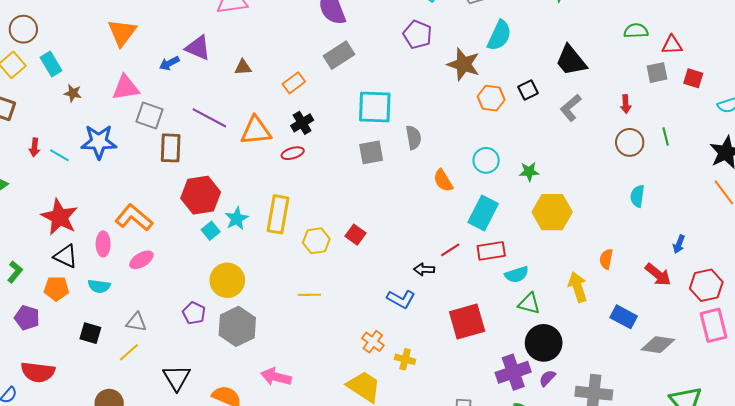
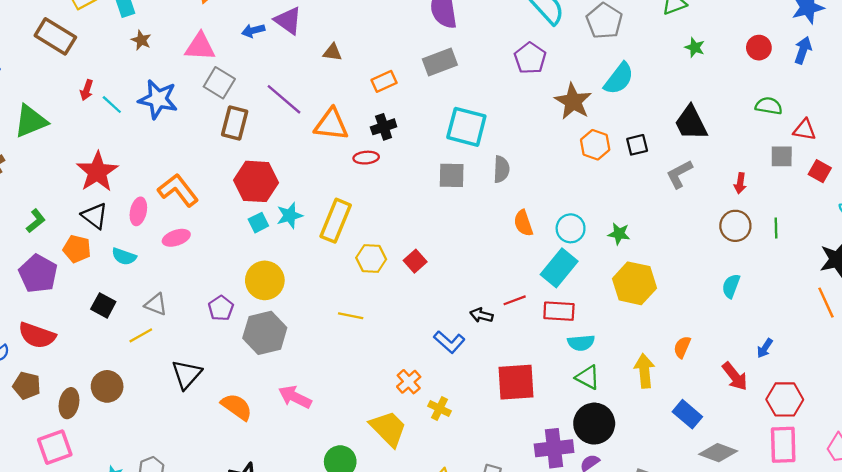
cyan circle: (486, 160) -> (571, 228), moved
purple pentagon: (27, 318) -> (38, 274), size x1.4

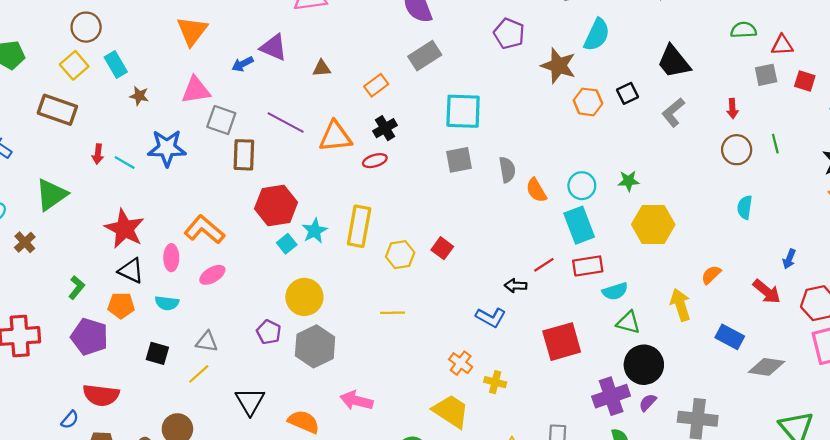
gray semicircle: (501, 169) -> (507, 170), moved
cyan rectangle: (559, 268) -> (579, 225), turned -48
orange semicircle: (682, 347) -> (711, 275), turned 35

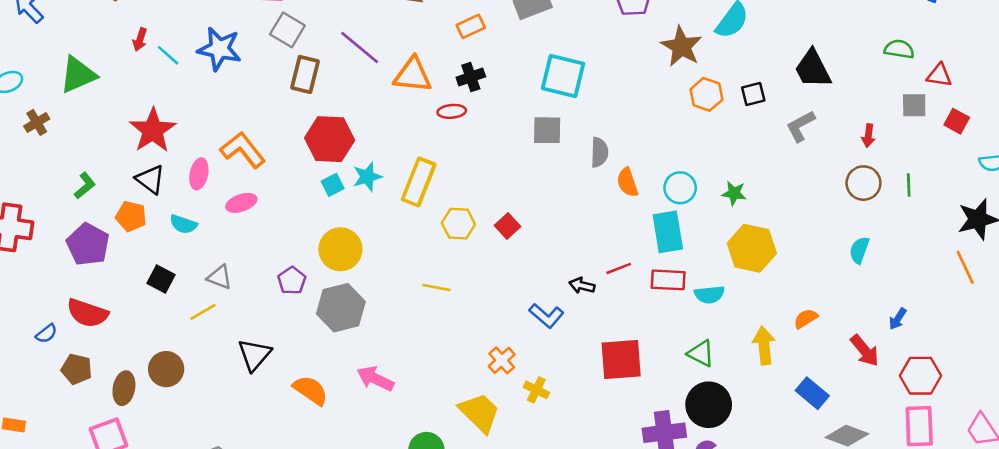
cyan semicircle: (615, 291) -> (709, 295), moved

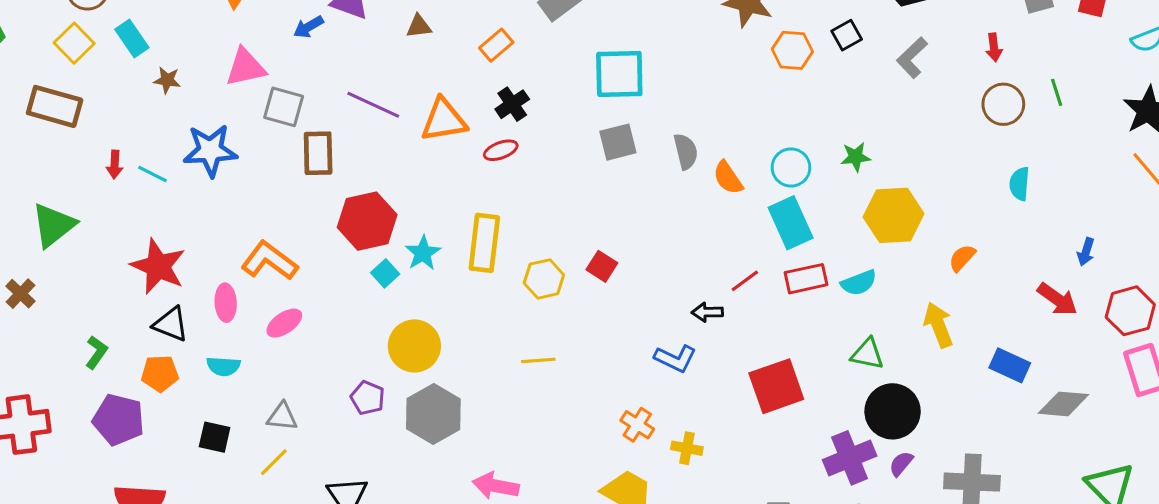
orange semicircle: (806, 319) -> (962, 258), moved

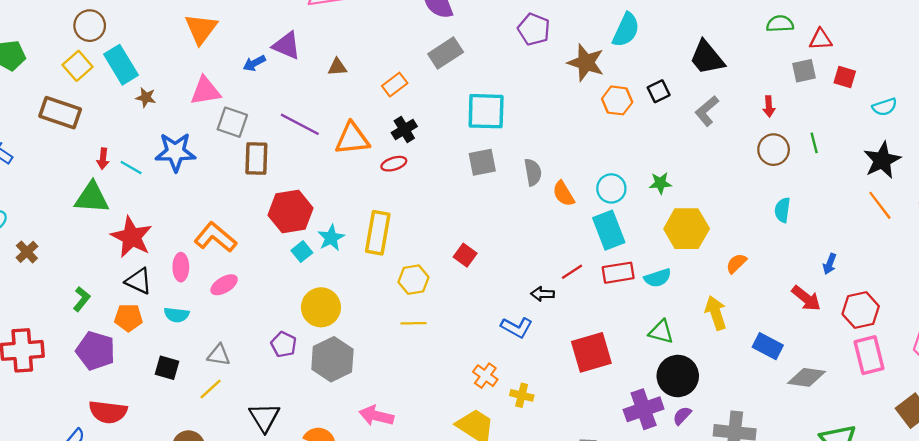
cyan rectangle: (132, 39) -> (121, 65), size x1.4
green triangle: (53, 225) -> (92, 198), moved, turned 39
yellow hexagon: (544, 279) -> (414, 280), moved

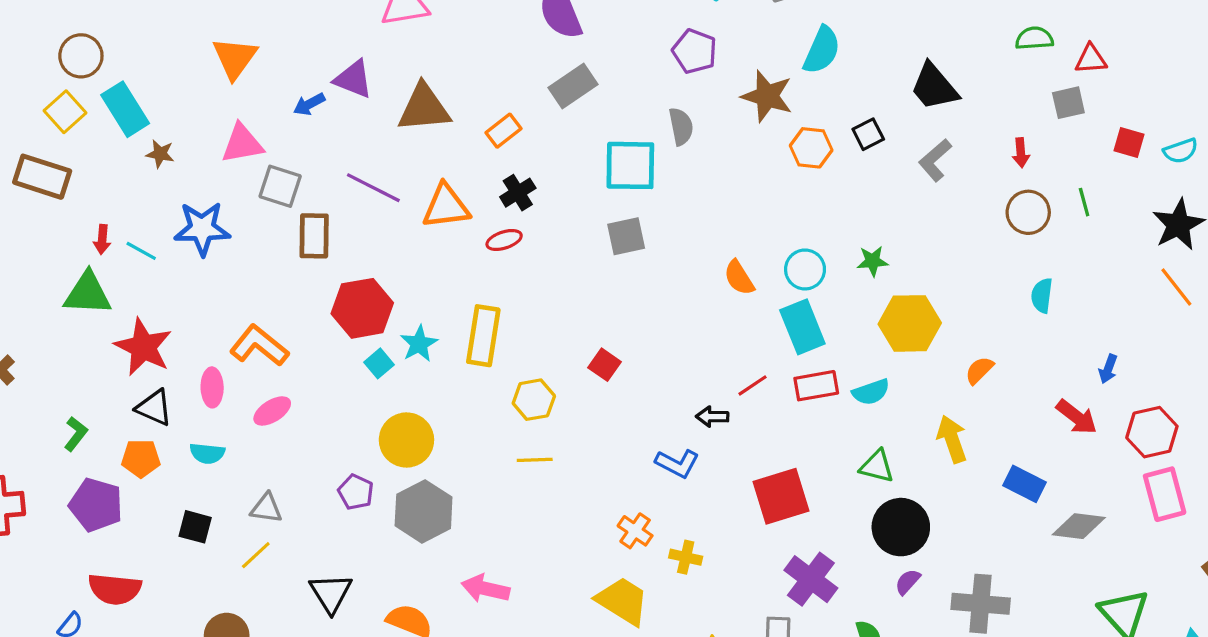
brown triangle: (337, 67) -> (424, 108), size x2.0
red square: (845, 77) -> (1129, 143), moved
gray semicircle: (533, 172) -> (681, 126), moved
purple cross: (644, 409) -> (811, 579), moved, turned -33

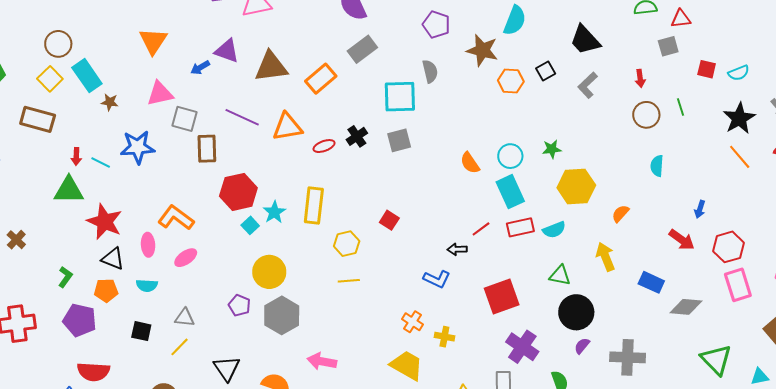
orange rectangle: (504, 131) -> (321, 79), size x1.4
black cross: (518, 193) -> (357, 136), moved

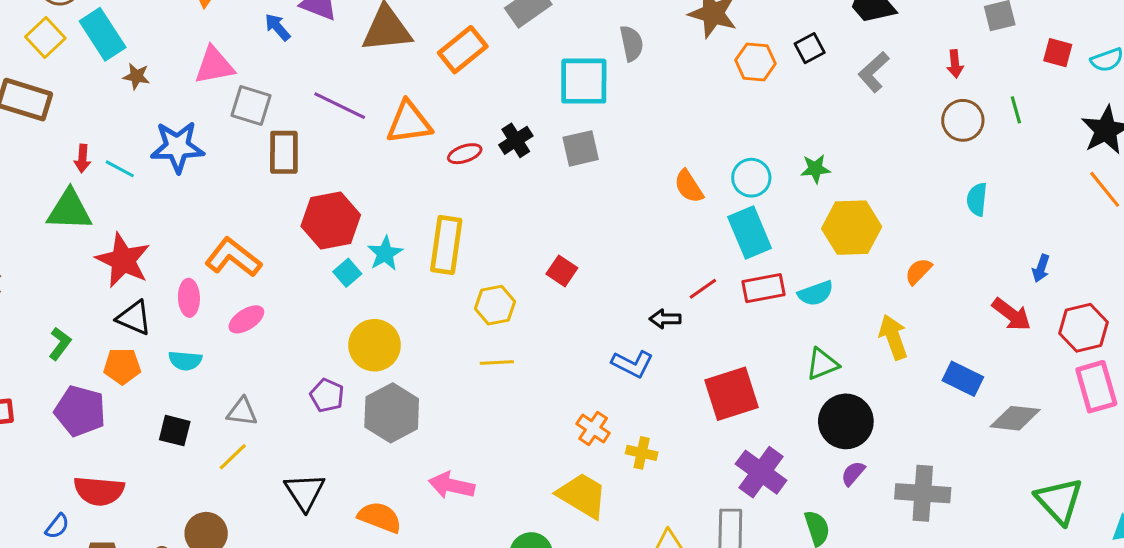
blue arrow: (200, 68) -> (277, 27), turned 78
green triangle: (560, 275) -> (822, 364), turned -35

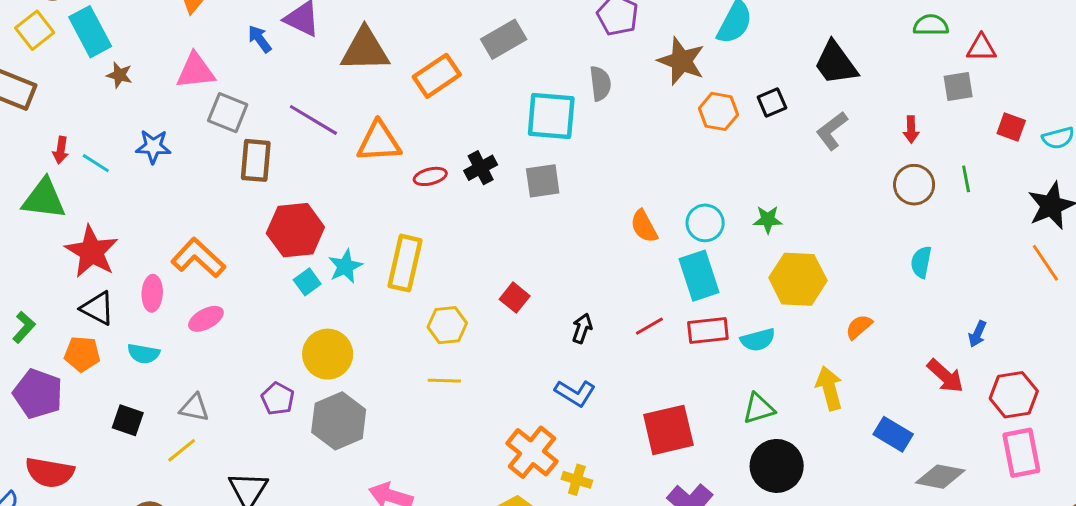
blue star: (177, 147) -> (153, 147), size x0.7
black arrow: (665, 319) -> (582, 328), moved, turned 104
orange cross: (593, 428) -> (532, 452), size x1.6

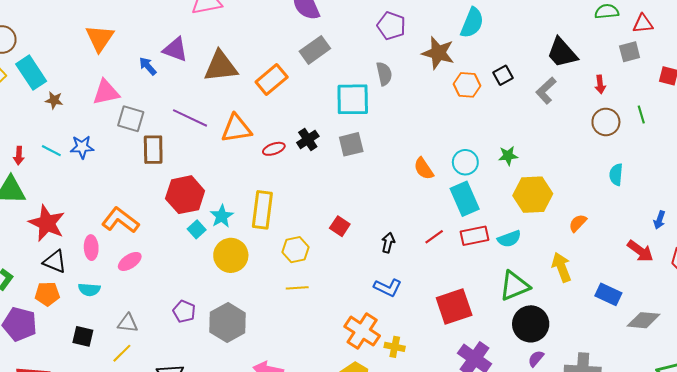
black trapezoid: (836, 63) -> (562, 53), moved
cyan line: (96, 163) -> (51, 151), moved
yellow circle: (328, 354) -> (231, 255), moved
green triangle: (759, 409) -> (514, 286), size x1.4

